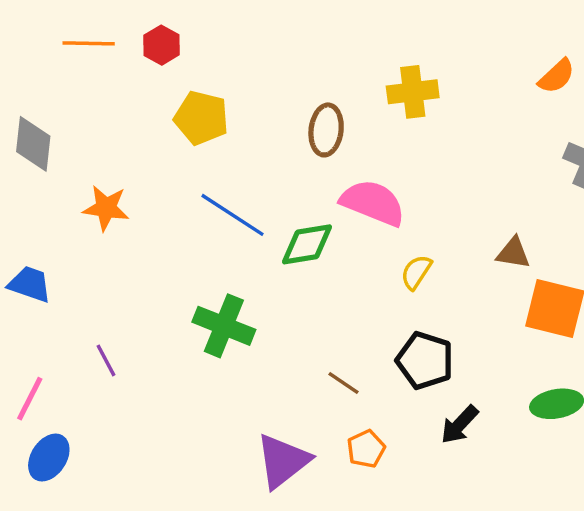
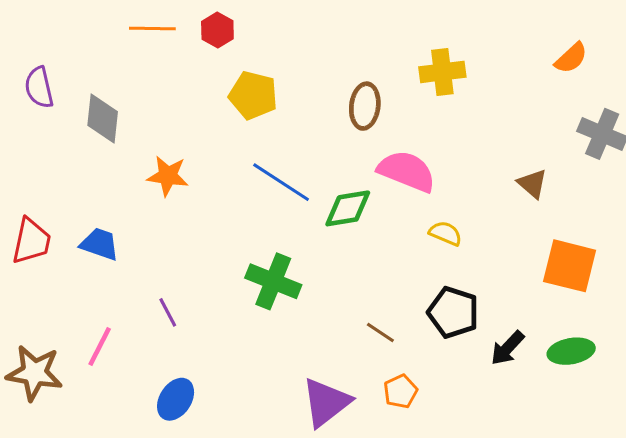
brown triangle: (513, 253) -> (532, 184), moved, turned 32
yellow semicircle: (416, 272) -> (445, 233), turned 80
black arrow: (460, 425) -> (508, 348), moved
blue ellipse: (49, 458) -> (176, 399), moved

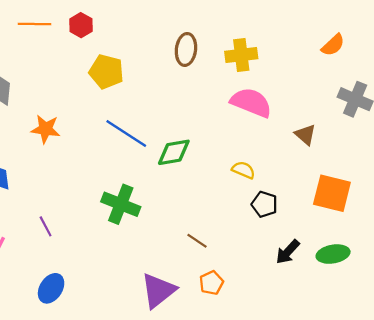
brown ellipse: (365, 106) -> (186, 49), moved
pink semicircle: (407, 171) -> (251, 103), moved
black pentagon: (453, 312) -> (264, 204), moved, size x0.7

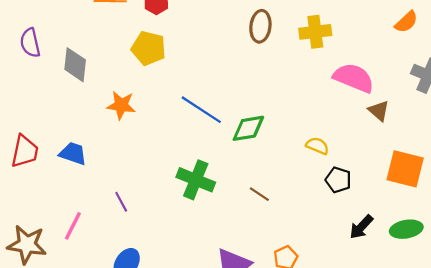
yellow pentagon: (106, 72) -> (149, 48), moved
pink semicircle: (251, 103) -> (354, 78), moved
brown line: (197, 241) -> (259, 194), moved

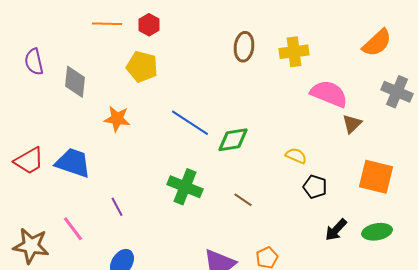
orange semicircle: (406, 22) -> (377, 43), size x1.4
brown triangle: (379, 111) -> (352, 124), turned 35
red trapezoid: (25, 151) -> (29, 161), turned 48
blue trapezoid: (73, 153) -> (73, 163), size x1.4
pink line: (73, 226) -> (73, 229), turned -64

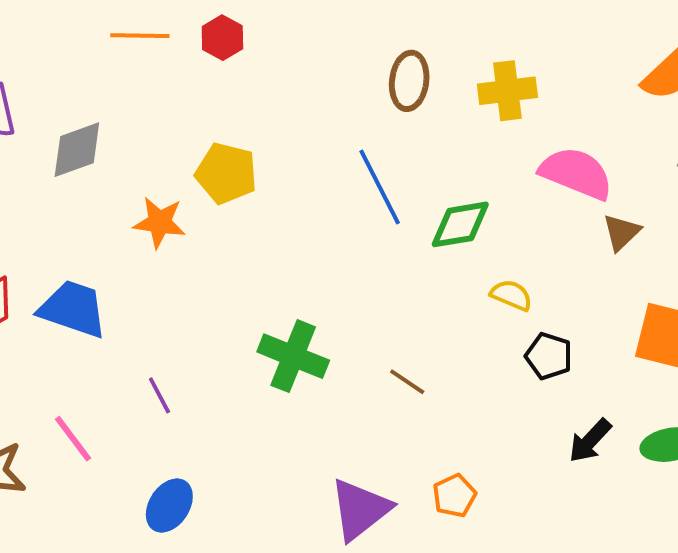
yellow pentagon: (142, 67) -> (226, 173), moved
gray diamond: (75, 82) -> (77, 150), turned 64
blue line: (190, 123) -> (380, 187), moved, turned 30
green diamond: (233, 140) -> (460, 224), moved

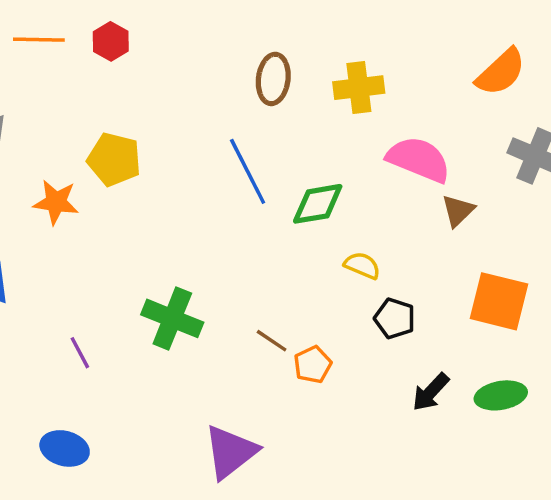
purple line: (159, 395) -> (80, 353), moved
orange pentagon: (454, 496) -> (313, 365), moved
blue ellipse: (169, 505) -> (65, 448), turned 72

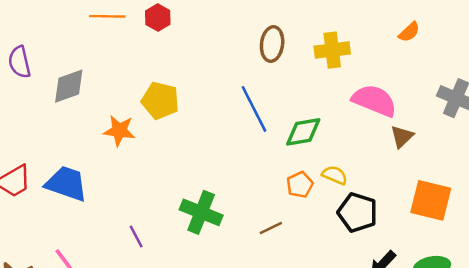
orange semicircle: (501, 72) -> (409, 32), moved, size x0.6
black pentagon: (395, 318) -> (357, 212), size x1.4
brown line: (272, 341) -> (271, 228), turned -60
orange pentagon: (313, 365) -> (300, 185), moved

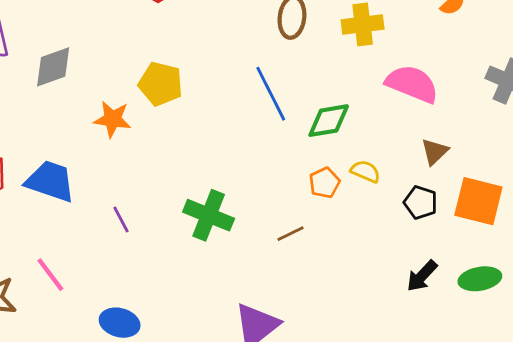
brown triangle: (402, 137) -> (435, 152), moved
black pentagon: (357, 212) -> (421, 202), moved, size x0.7
purple line: (136, 236) -> (121, 219), moved

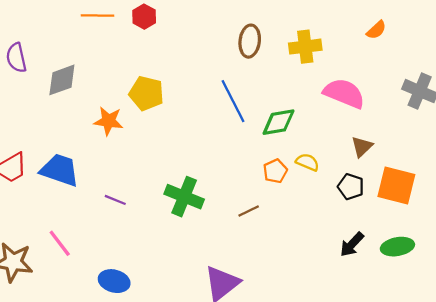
purple line: (121, 219) -> (115, 200), turned -40

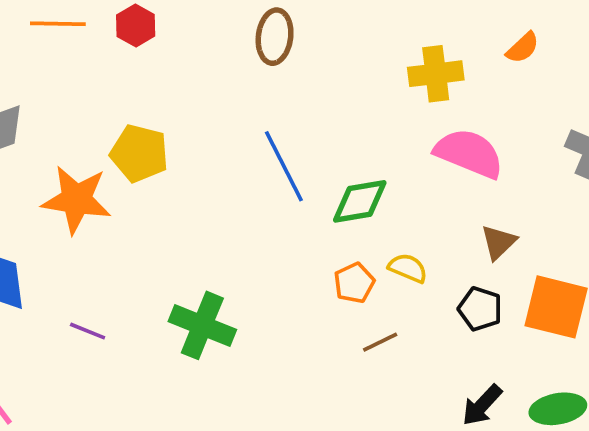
brown ellipse: (250, 41) -> (275, 37), moved
yellow cross: (305, 47) -> (436, 74), moved
orange star: (109, 121) -> (76, 200), size x1.4
brown line: (249, 211) -> (380, 342), moved

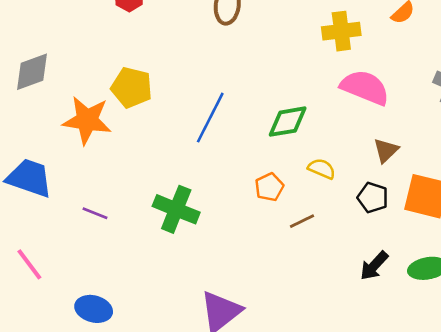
blue line: (284, 166) -> (210, 118), moved, turned 54
orange pentagon: (354, 283) -> (269, 187), moved

